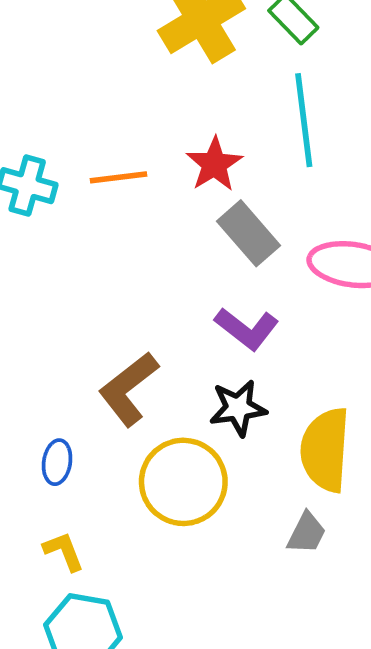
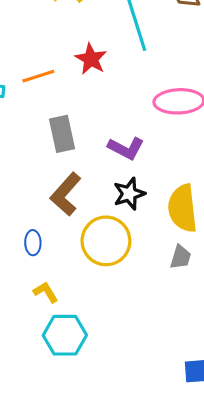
gray rectangle: (248, 233) -> (62, 134), moved, turned 39

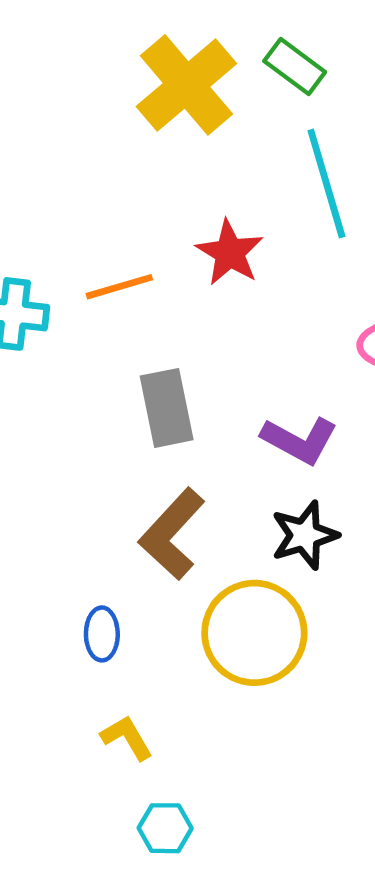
cyan hexagon: (65, 335) -> (165, 828), size x0.6

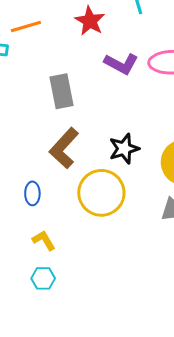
orange line: (119, 287) -> (26, 27), moved
purple L-shape: (300, 440) -> (121, 64), moved
cyan hexagon: (165, 828) -> (43, 278), moved

